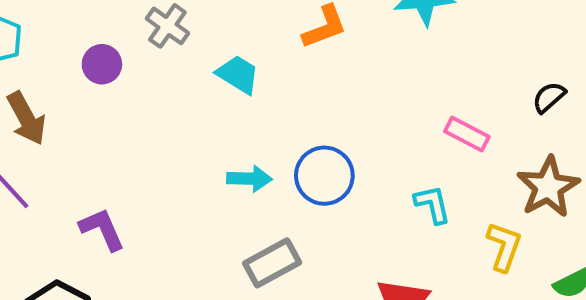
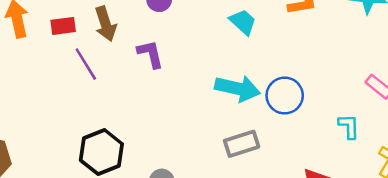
cyan arrow: (249, 179) -> (238, 88), size x1.6
purple L-shape: (102, 229) -> (150, 54), moved

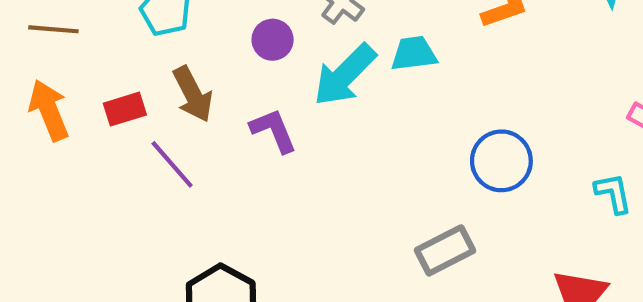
cyan trapezoid: (243, 22) -> (414, 54), turned -40
cyan arrow: (238, 88) -> (345, 75), moved, turned 132

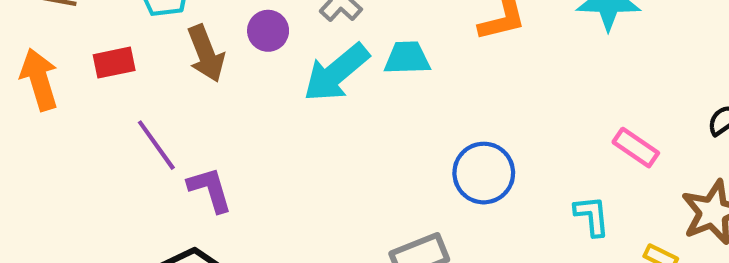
brown arrow: (193, 94) -> (206, 54), moved
red rectangle: (125, 109) -> (114, 63), moved
purple L-shape: (273, 130) -> (210, 190), moved

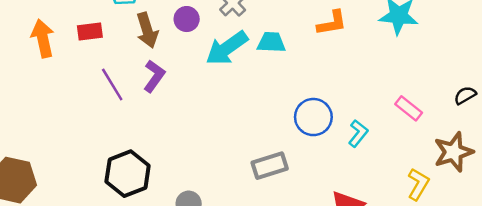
purple L-shape: (210, 190) -> (154, 76), moved, turned 48
cyan L-shape: (592, 216) -> (358, 133), moved, turned 40

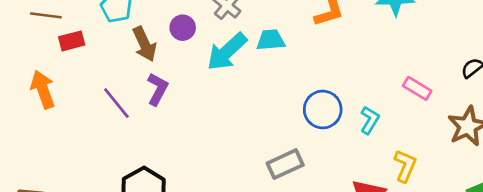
red rectangle: (90, 32) -> (72, 41), moved
orange arrow: (43, 38) -> (43, 89), moved
yellow L-shape: (418, 184) -> (405, 166), moved

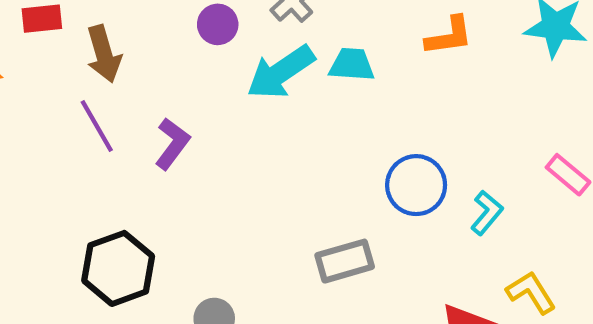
brown arrow: (144, 44) -> (104, 54), moved
purple L-shape: (157, 89) -> (172, 144), moved
yellow L-shape: (405, 166) -> (531, 292), turned -64

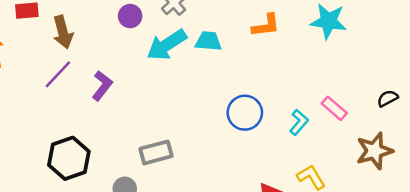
purple line: (97, 126) -> (58, 74), turned 72
cyan L-shape: (487, 213) -> (299, 122), moved
gray rectangle: (345, 261) -> (156, 152), moved

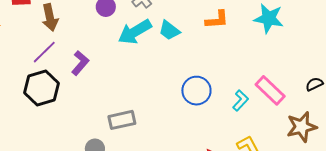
cyan trapezoid: (208, 41) -> (169, 30), turned -150
pink rectangle: (334, 108) -> (270, 90), size x1.4
black hexagon: (69, 158) -> (41, 88), moved

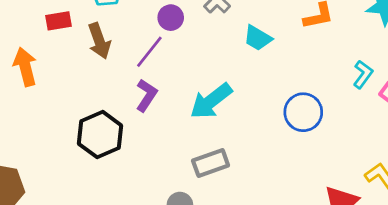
cyan arrow: (135, 32) -> (211, 101), moved
purple line: (44, 52) -> (149, 52), moved
cyan L-shape: (241, 100) -> (363, 74), moved

